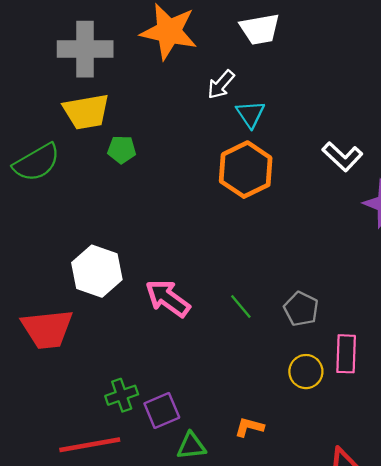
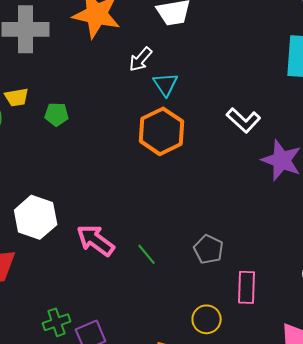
yellow trapezoid: (86, 112) -> (17, 97), moved, size x0.6
green line: (241, 307) -> (147, 254), moved
yellow circle: (306, 372) -> (207, 319), moved

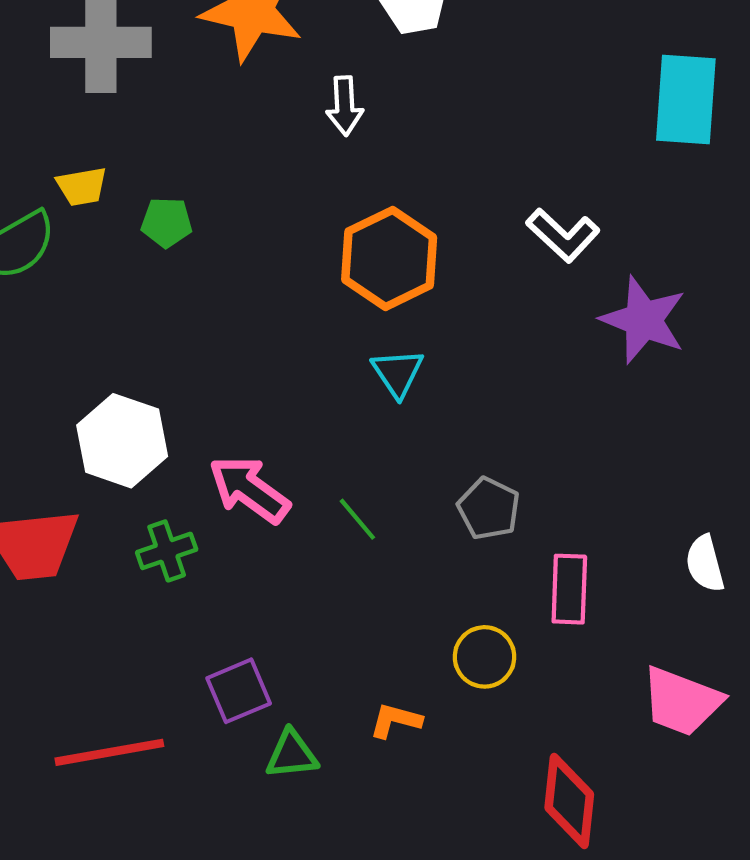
white arrow: (141, 59) -> (345, 106), turned -44
cyan triangle: (166, 84) -> (398, 373), moved
green cross: (57, 322) -> (167, 551), moved

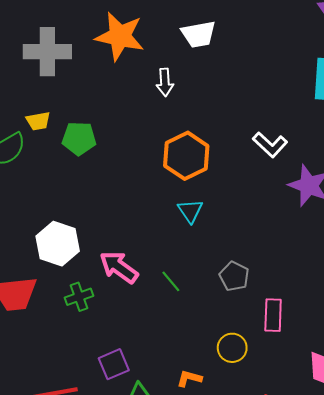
green pentagon: (167, 222) -> (79, 138), size x1.4

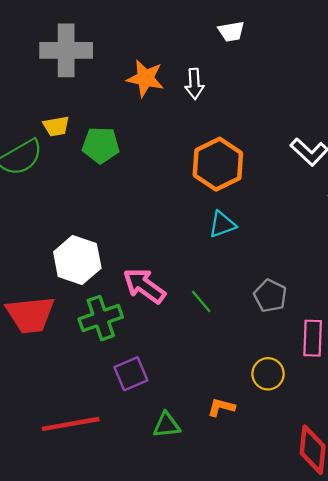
white trapezoid: (198, 34) -> (231, 31), size x0.7
orange star: (120, 36) -> (145, 78), moved, size x0.7
cyan triangle: (190, 211) -> (222, 224), turned 44
green cross: (79, 297) -> (101, 318), size x1.4
purple square: (114, 364) -> (131, 374), moved

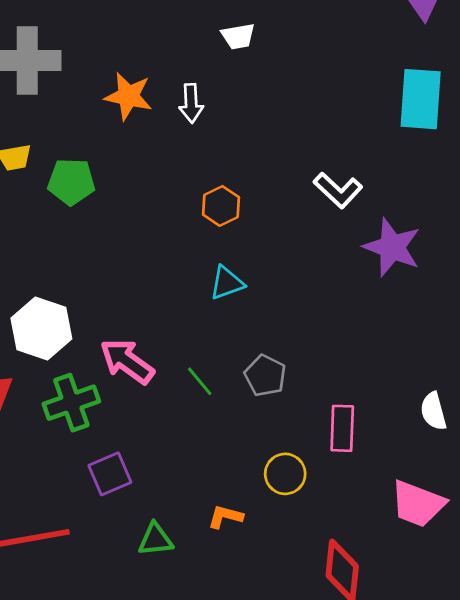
orange hexagon: (218, 164) -> (221, 206), size x0.6
gray pentagon: (270, 296) -> (265, 376), moved

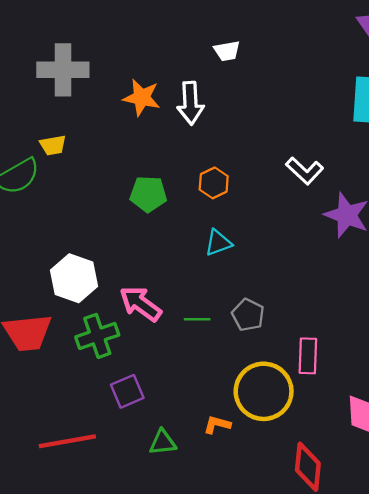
white arrow: (191, 103) -> (190, 103), size x1.4
green pentagon: (71, 182) -> (148, 194), moved
green line: (200, 381) -> (197, 319), turned -50
yellow circle: (285, 474) -> (264, 391), size x1.8

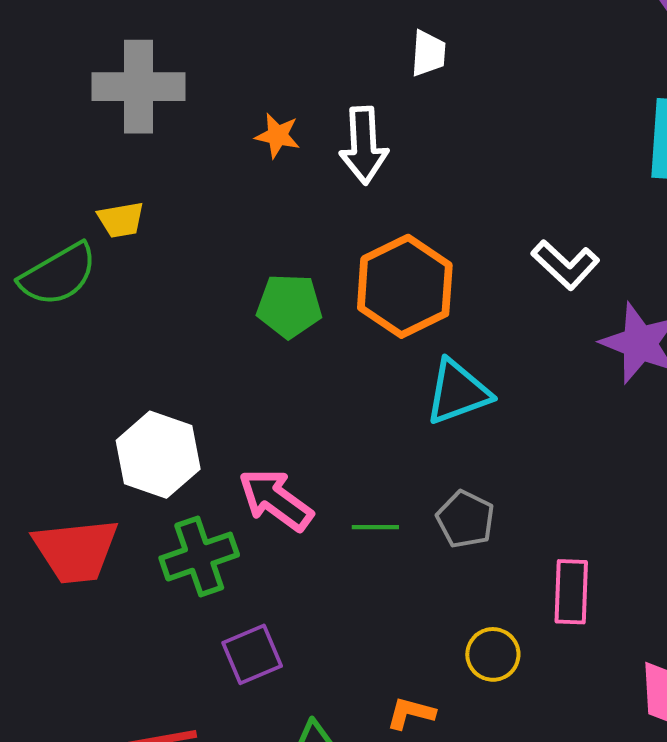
white trapezoid: (227, 51) -> (428, 53), turned -76
orange star: (142, 98) -> (278, 136), size x0.7
orange hexagon: (214, 183) -> (405, 286), size x1.8
cyan triangle: (218, 243) -> (458, 392), moved, size x1.4
yellow circle: (264, 391) -> (493, 654), size x0.5

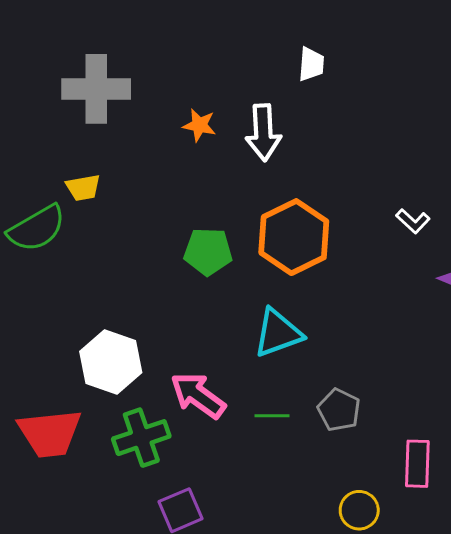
white L-shape: (565, 265) -> (413, 221), size x0.7
cyan triangle: (458, 392) -> (278, 333), moved

